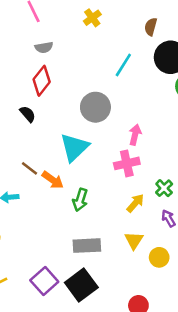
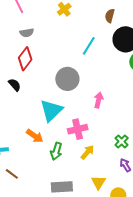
pink cross: (127, 163) -> (78, 129), moved
brown line: (29, 168) -> (12, 174), moved
yellow arrow: (135, 203) -> (87, 152), moved

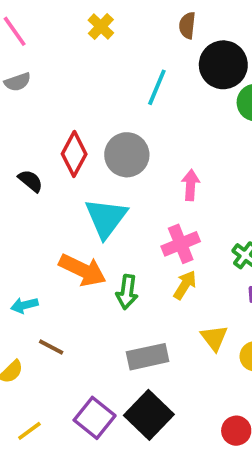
gray semicircle: (27, 33) -> (18, 82), moved
red diamond: (25, 59) -> (74, 154), moved
pink cross: (78, 129) -> (181, 244), moved
orange arrow: (35, 136) -> (83, 270), size x1.4

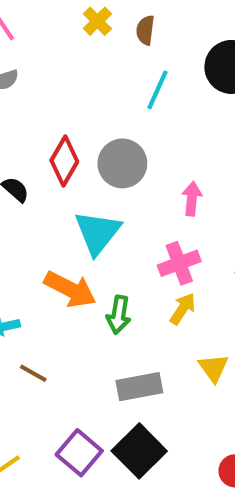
brown semicircle: (187, 25) -> (145, 30), moved

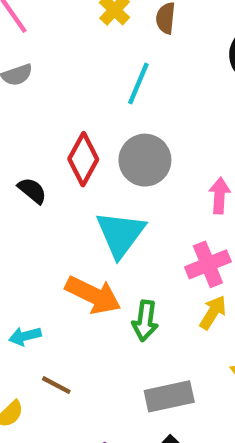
cyan line: (157, 90) -> (138, 83), moved

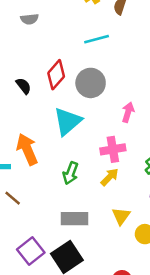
cyan line: (138, 83) -> (97, 39), turned 40
orange arrow: (93, 295) -> (27, 149), moved, turned -152

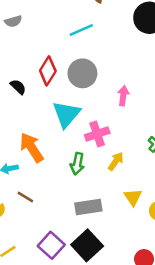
pink cross: (113, 149) -> (97, 134), moved

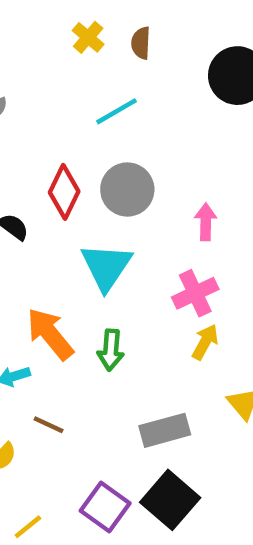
pink cross: (97, 134) -> (195, 293), moved
green arrow: (77, 164) -> (111, 350), moved

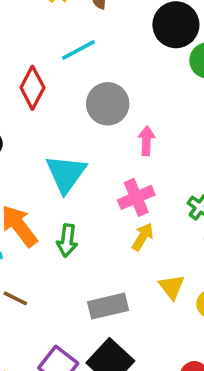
gray circle: (127, 190) -> (108, 104), moved
red diamond: (64, 192) -> (32, 88), moved

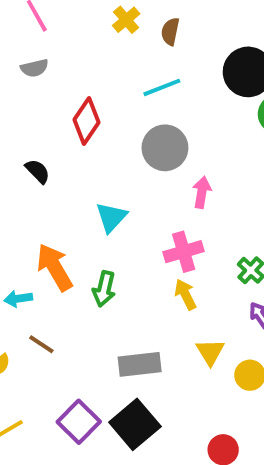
cyan line: (78, 50) -> (162, 87), moved
cyan triangle: (66, 174) -> (111, 217), size x0.7
yellow arrow: (143, 237) -> (186, 295), turned -64

